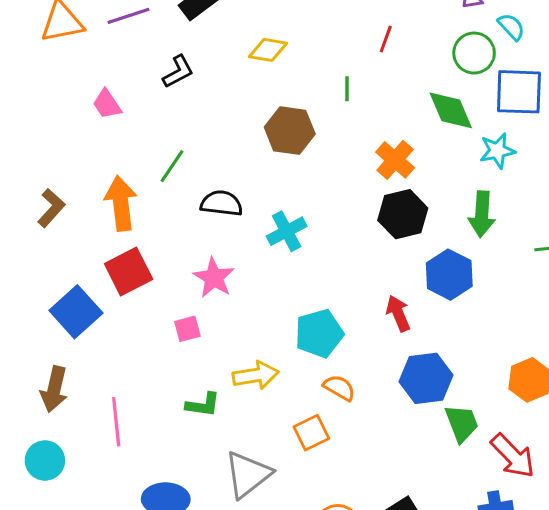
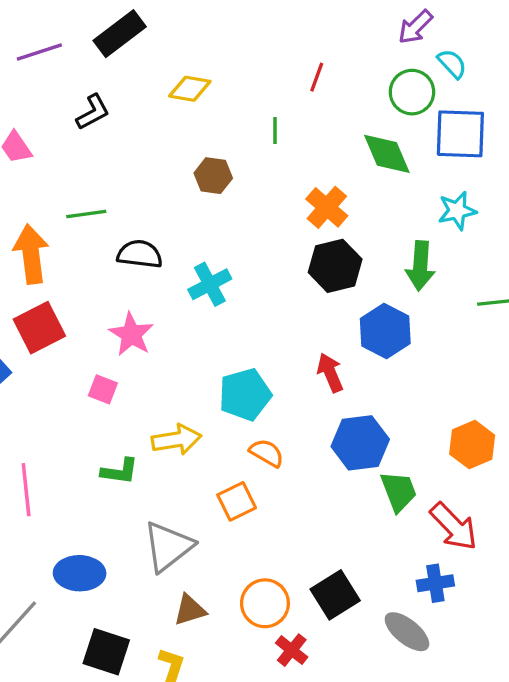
brown hexagon: (290, 131) -> (213, 176), size x0.7
cyan star: (497, 151) -> (457, 211), moved
green line: (172, 166) -> (86, 214), turned 48
pink square: (187, 329) -> (103, 389), turned 36

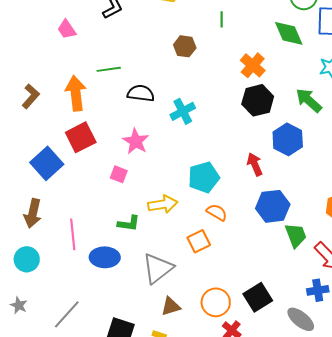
green arrow: (420, 266) -> (309, 100), turned 128
blue ellipse: (80, 573) -> (105, 257), moved

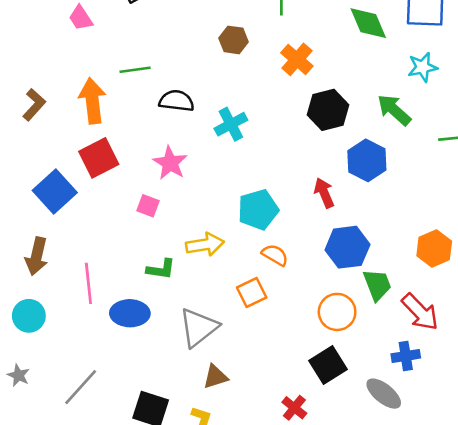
orange cross: (253, 65) -> (297, 59), moved
orange circle: (216, 302) -> (337, 312), moved

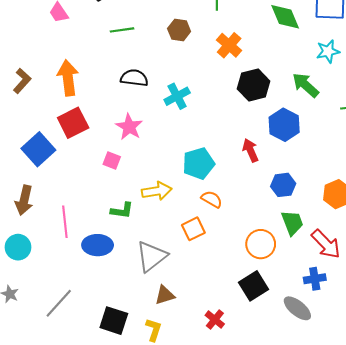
green line: (135, 70) -> (122, 30), moved
blue hexagon: (347, 247) -> (283, 185), moved, size x0.7
red cross: (294, 408) -> (215, 320), moved

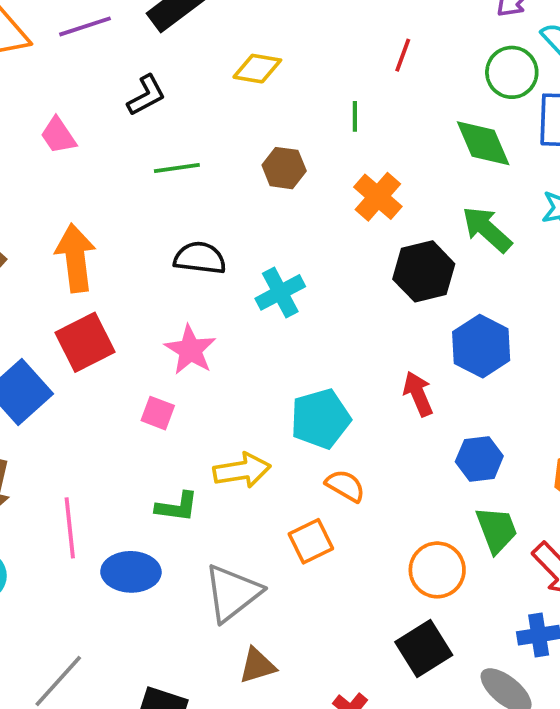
green arrow: (306, 85) -> (487, 229), moved

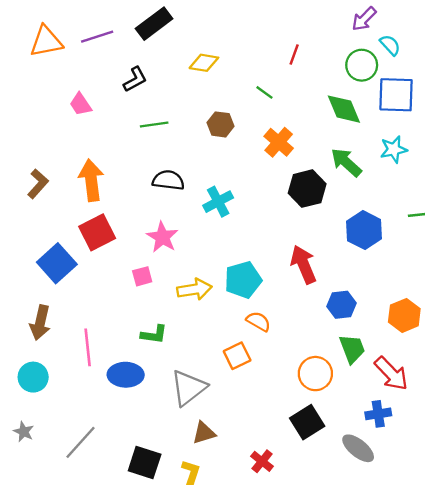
green line: (355, 116) -> (264, 92), turned -54
blue hexagon: (481, 346) -> (364, 230), moved
red arrow: (418, 394) -> (304, 264), size x1.4
pink square: (158, 413) -> (142, 276), turned -36
yellow arrow: (242, 470) -> (194, 289), moved

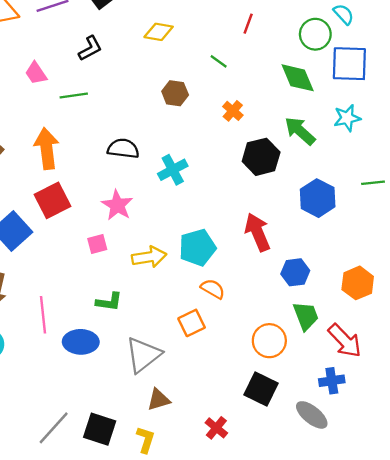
green line: (154, 124) -> (74, 96), moved
orange cross: (279, 142) -> (233, 111), size x0.7
black square: (307, 422) -> (261, 389), turned -32
gray line: (81, 442) -> (54, 428), moved

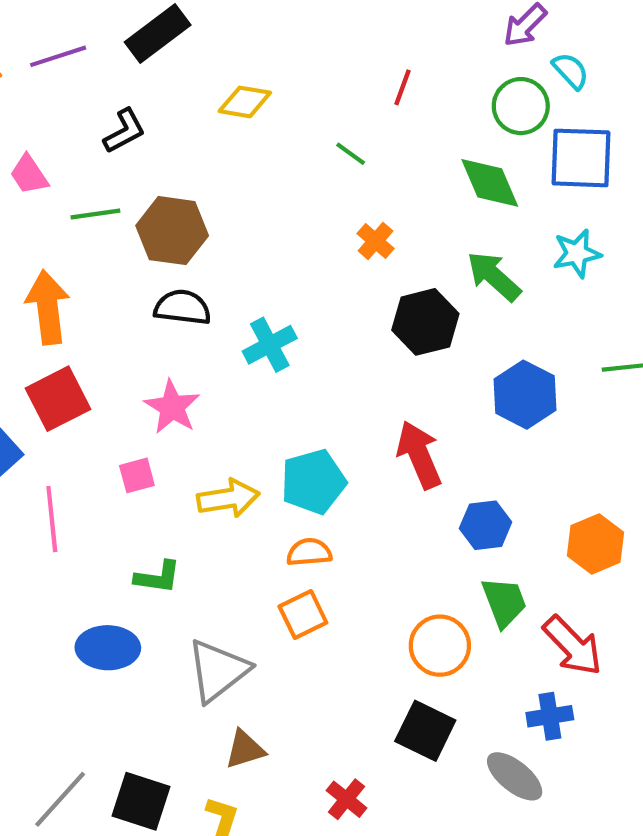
brown hexagon: (175, 93) -> (172, 231), moved, size x1.5
orange semicircle: (213, 289) -> (309, 552), moved, turned -35
pink line: (43, 315) -> (52, 519), moved

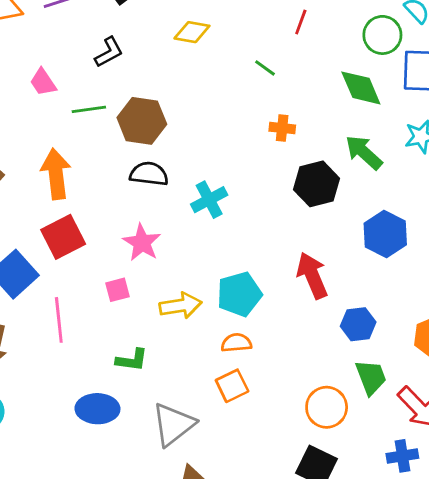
orange cross: (376, 241) -> (282, 128), turned -35

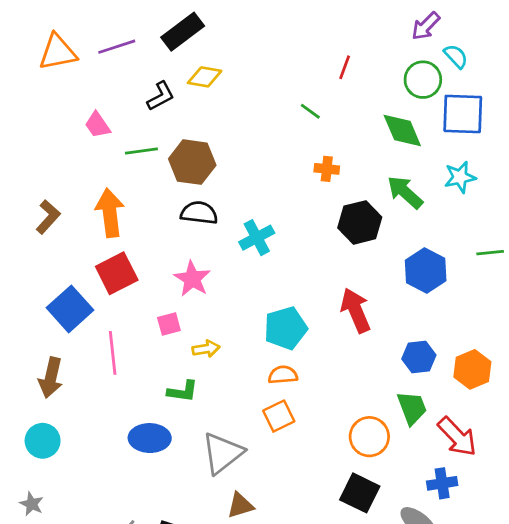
yellow diamond: (192, 32) -> (205, 77), moved
yellow arrow: (181, 306) -> (206, 349), moved, size x0.7
blue hexagon: (358, 324) -> (419, 357), moved

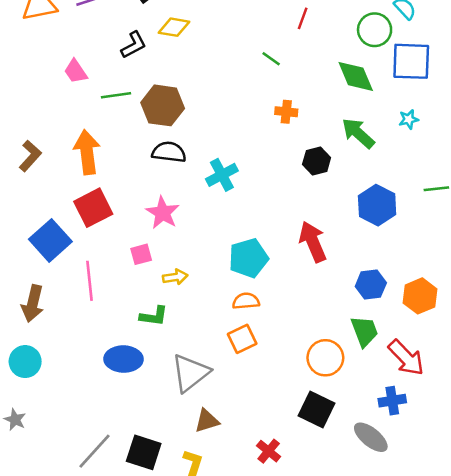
cyan star: (460, 177) -> (409, 119), size x0.7
black hexagon: (360, 222) -> (317, 161), size x0.7

